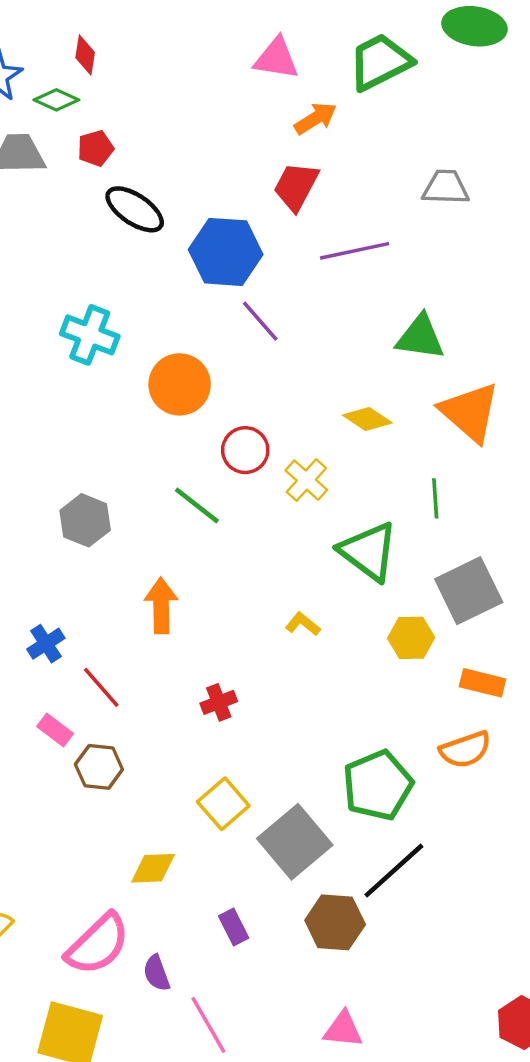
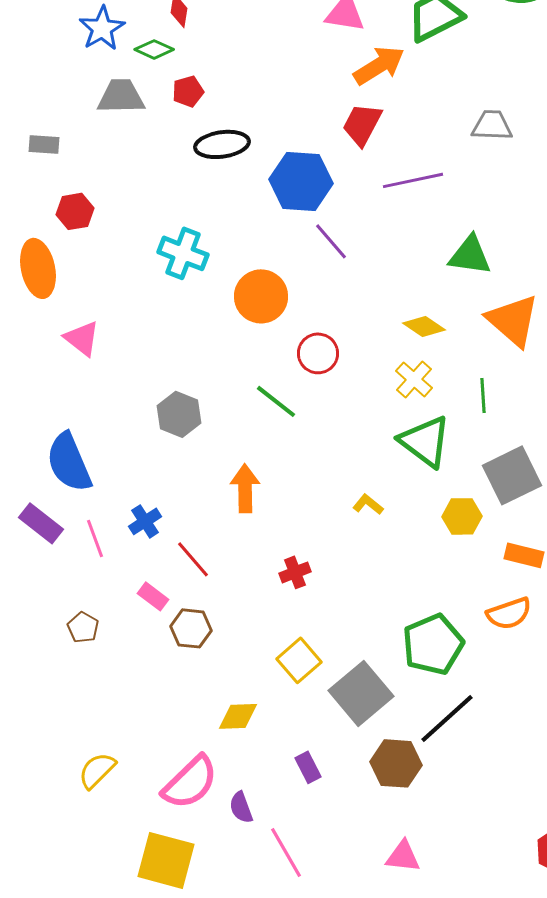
orange arrow: (315, 118) -> (379, 65), size x1.4
black ellipse: (135, 209) -> (222, 144), turned -42
yellow cross: (306, 480) -> (414, 379), moved

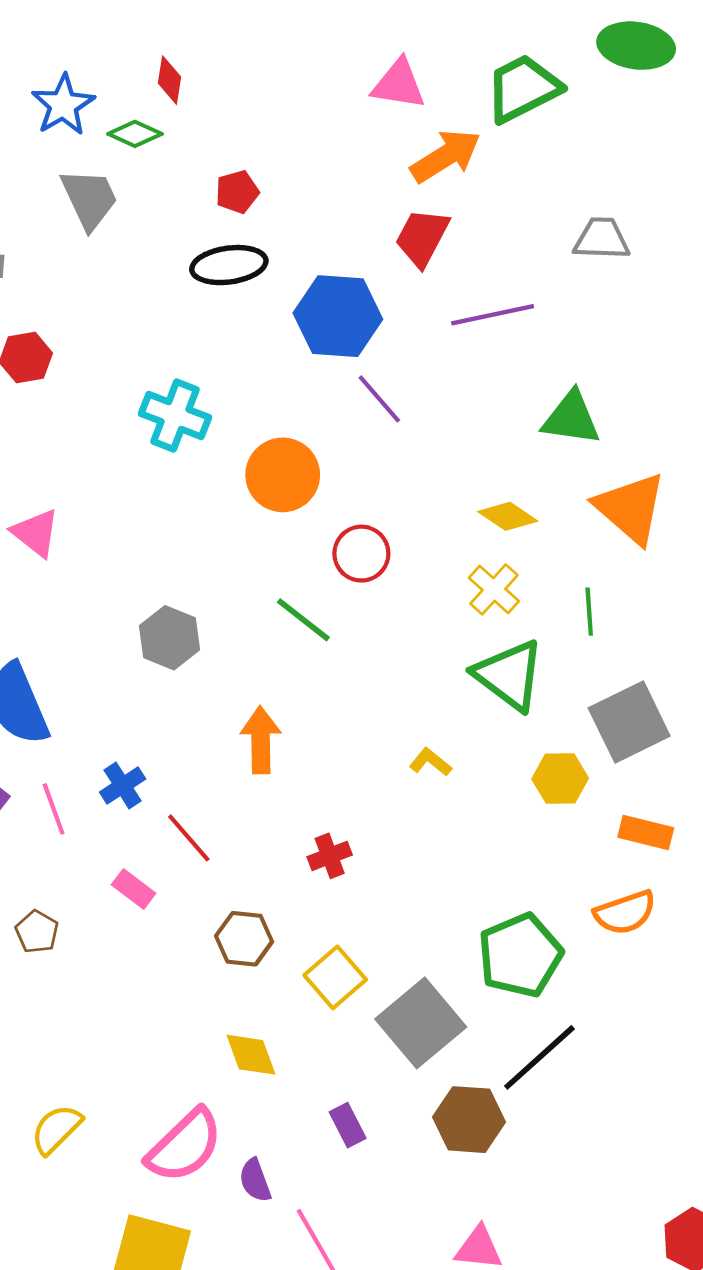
red pentagon: (188, 91) -> (237, 192), moved
gray trapezoid: (121, 96) -> (89, 199), turned 66
brown hexagon: (191, 628) -> (244, 939), moved
yellow diamond: (238, 716) -> (251, 1055), turned 72

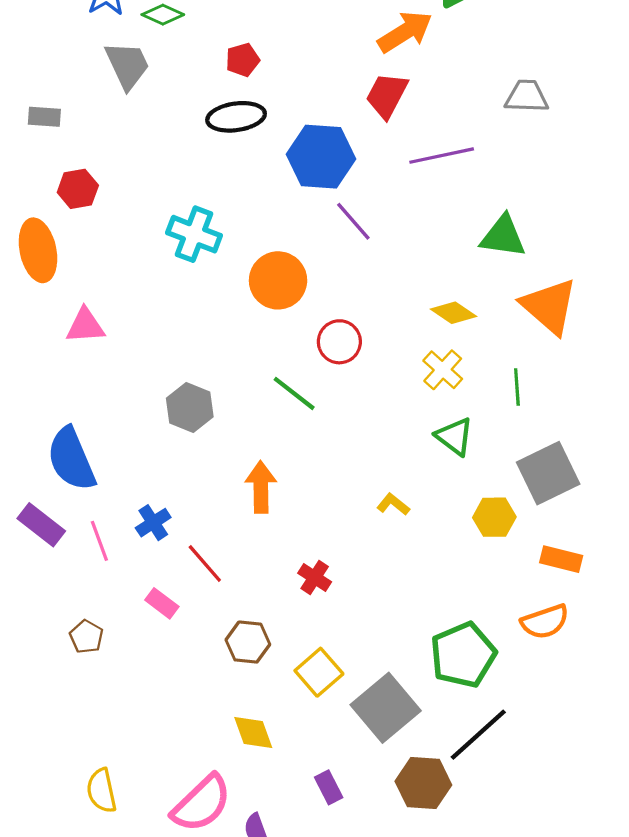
pink triangle: (36, 533) -> (85, 326), turned -42
green triangle: (509, 675) -> (455, 436), size x0.7
red cross: (330, 856) -> (315, 577), turned -36
yellow semicircle: (56, 1129) -> (102, 791), turned -57

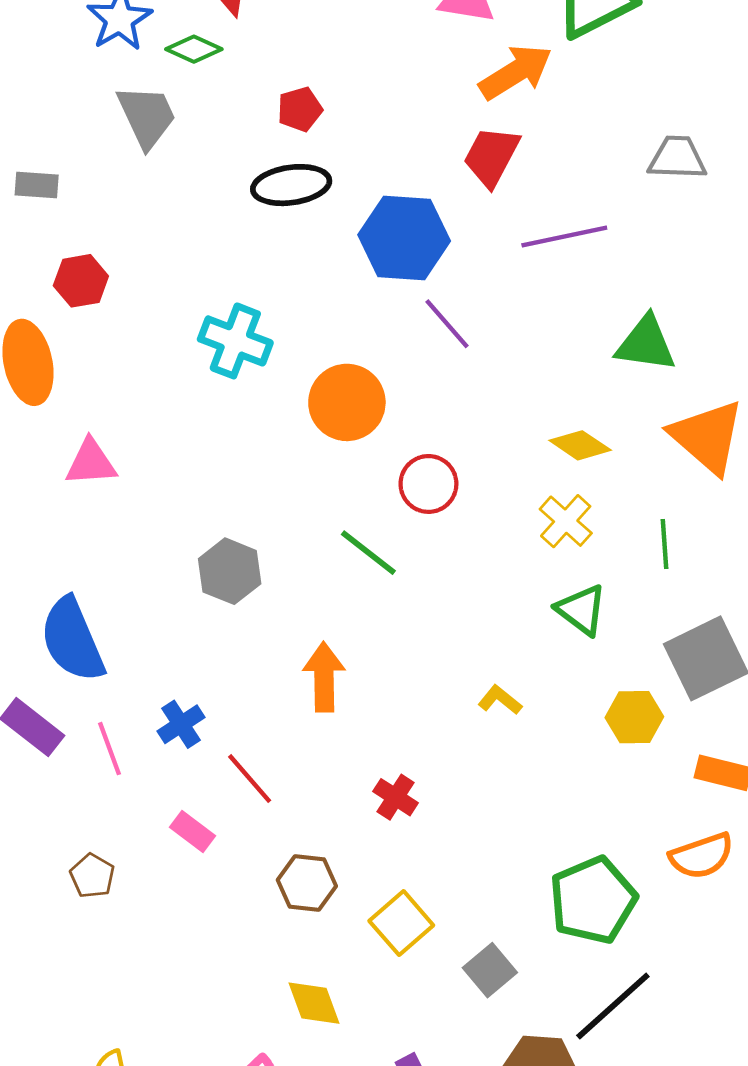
gray square: (386, 708) -> (490, 970), size x0.6

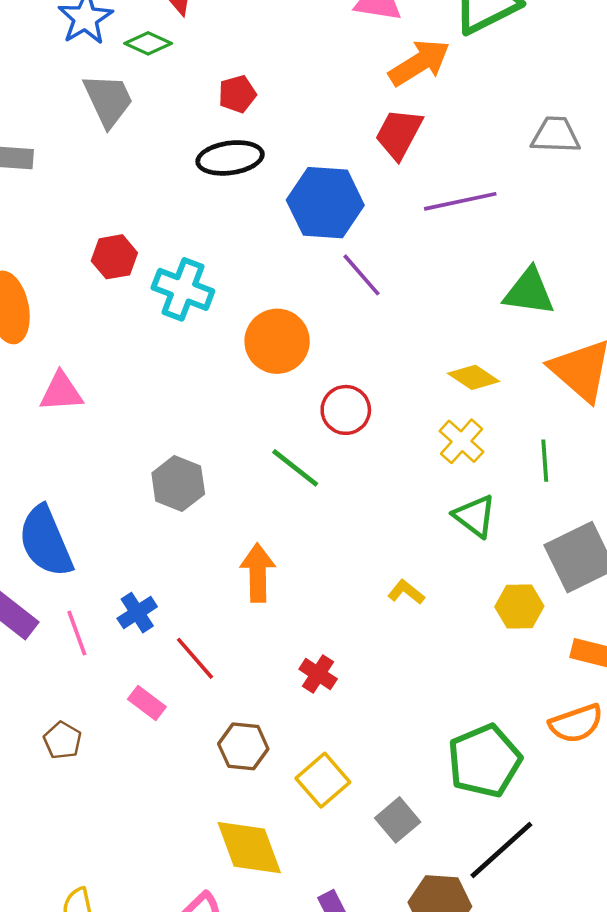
red hexagon: (81, 281) -> (114, 257), moved
yellow diamond: (314, 1003) -> (249, 848), size x1.5

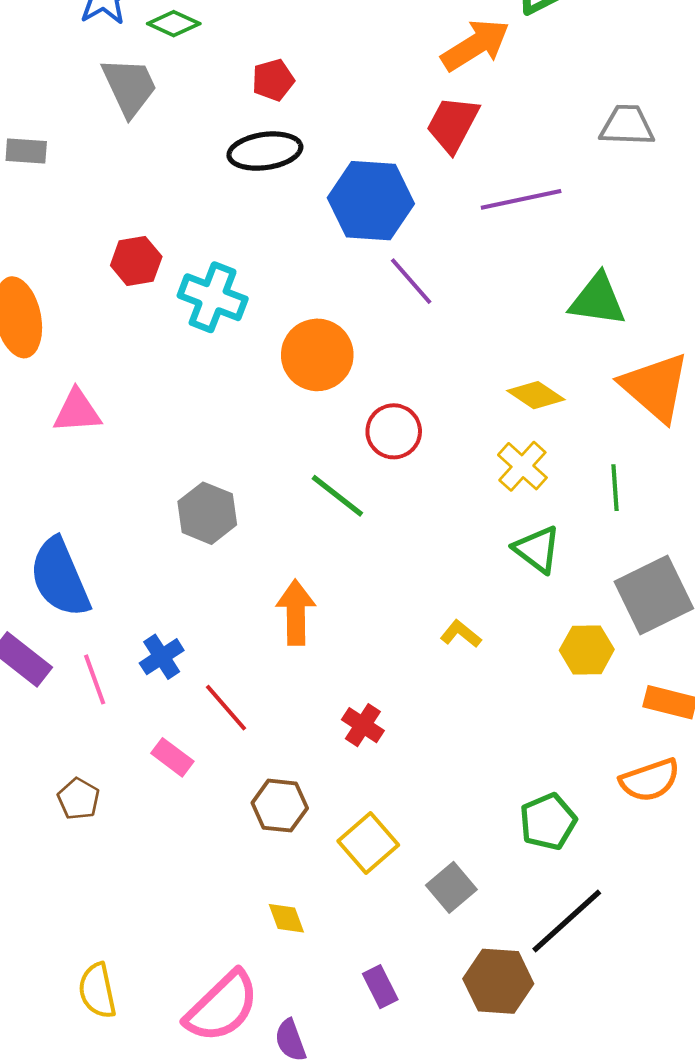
green pentagon: (484, 761) -> (548, 822), size x0.7
yellow diamond: (249, 848) -> (286, 918), size x0.5

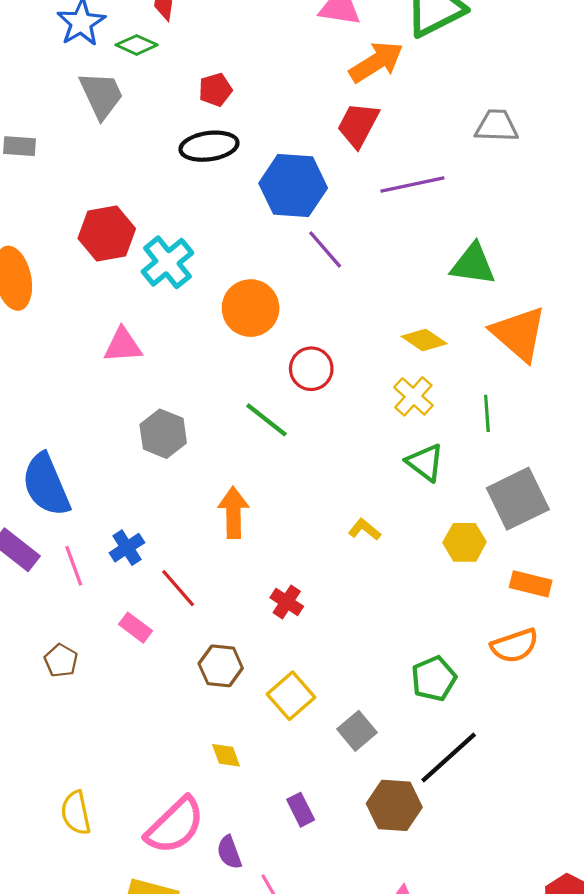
red hexagon: (136, 261) -> (107, 233), size x1.4
cyan cross: (213, 297) -> (167, 262), turned 30
pink triangle: (77, 411) -> (123, 345), moved

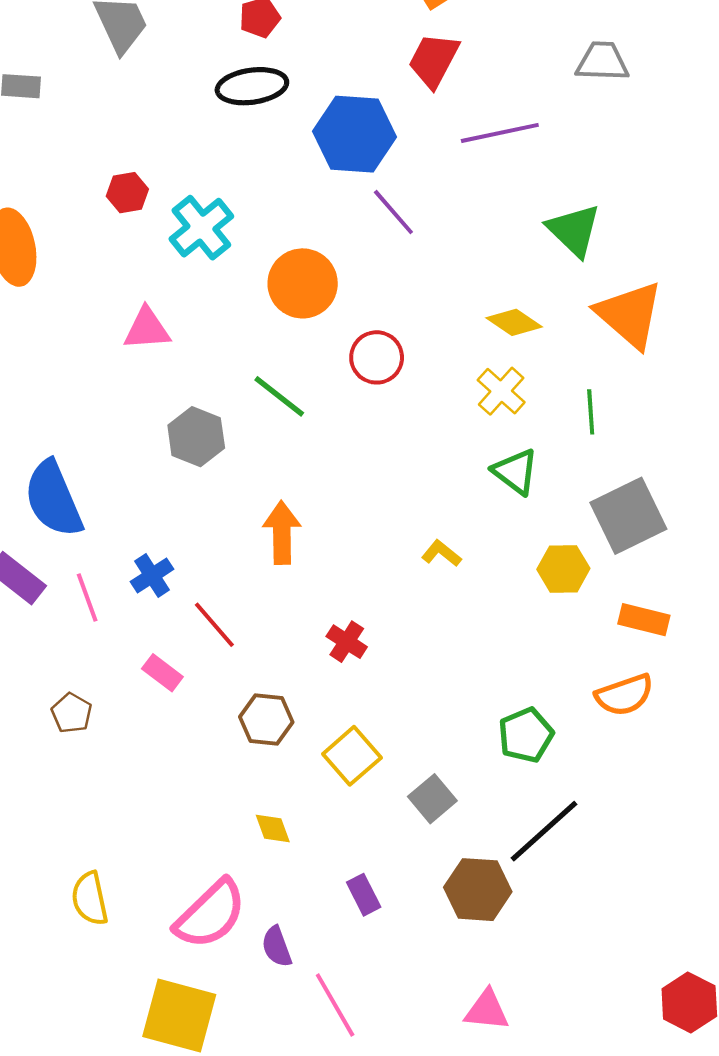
red hexagon: (107, 233) -> (127, 193), size x0.6
green triangle: (473, 264) -> (574, 230), turned 36
green line: (266, 420) -> (279, 396), moved

